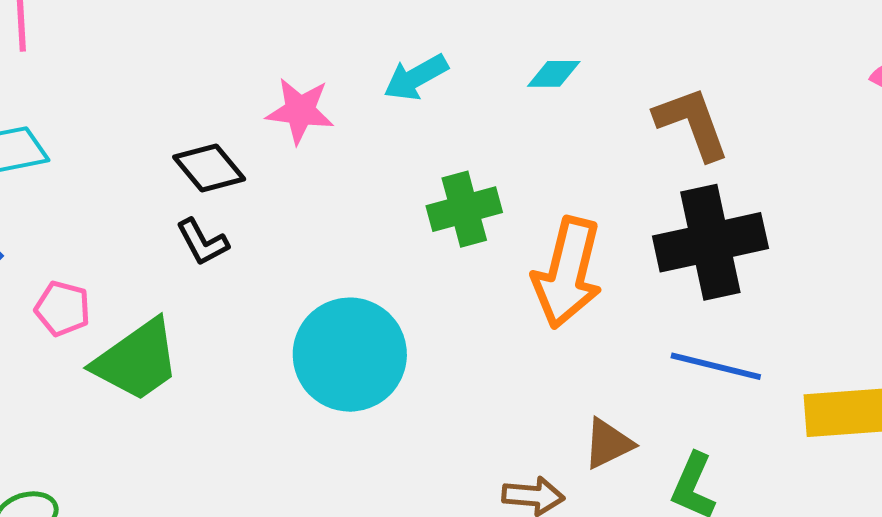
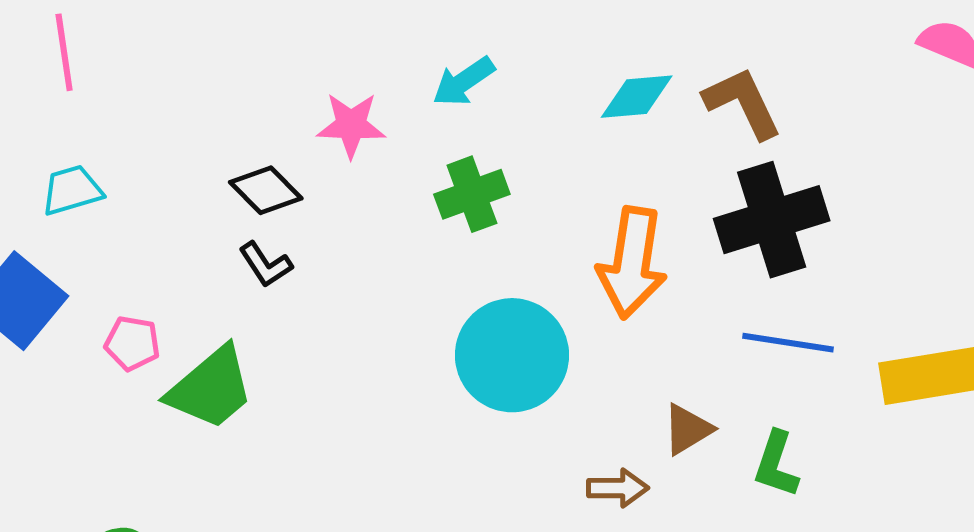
cyan diamond: (554, 74) -> (637, 97), moved, size x1.4
green cross: (464, 209) -> (472, 194), moved
cyan circle: (350, 355) -> (512, 355), moved

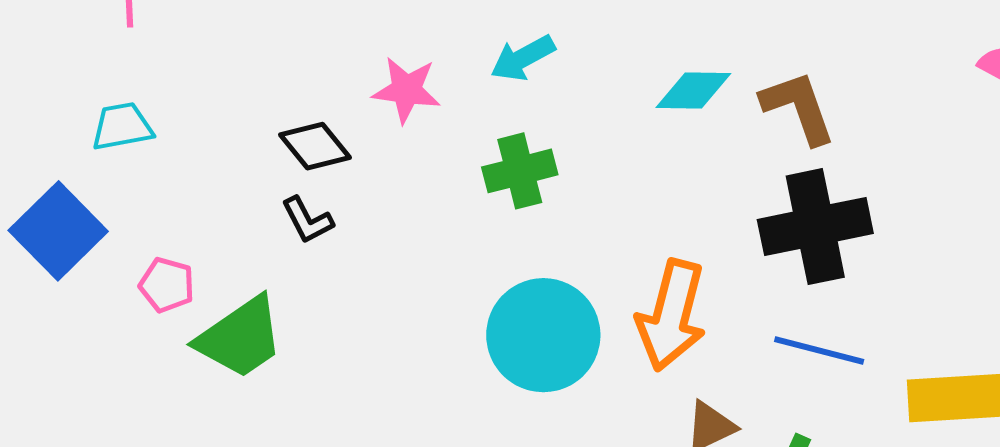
orange arrow: (632, 263) -> (671, 315), moved

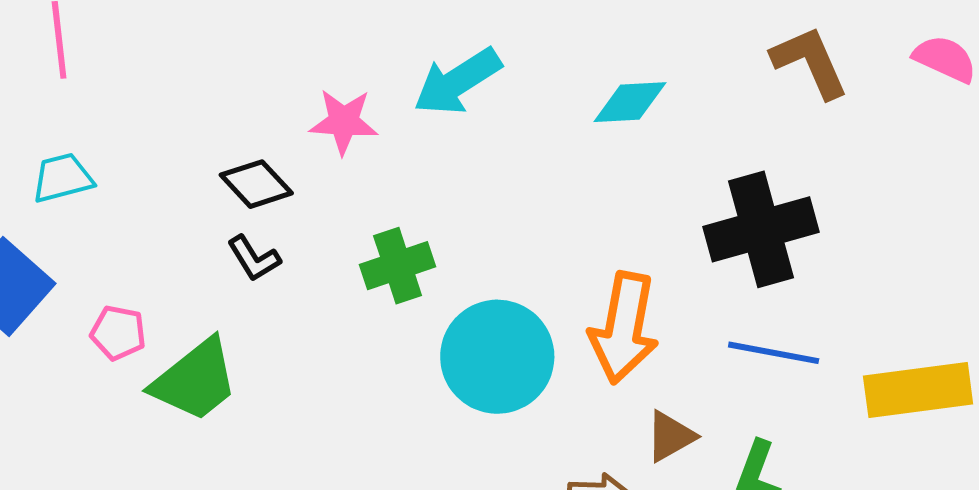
cyan arrow: (523, 58) -> (457, 82), size x1.4
brown L-shape: (798, 107) -> (810, 62), moved
green cross: (520, 171) -> (398, 266), moved

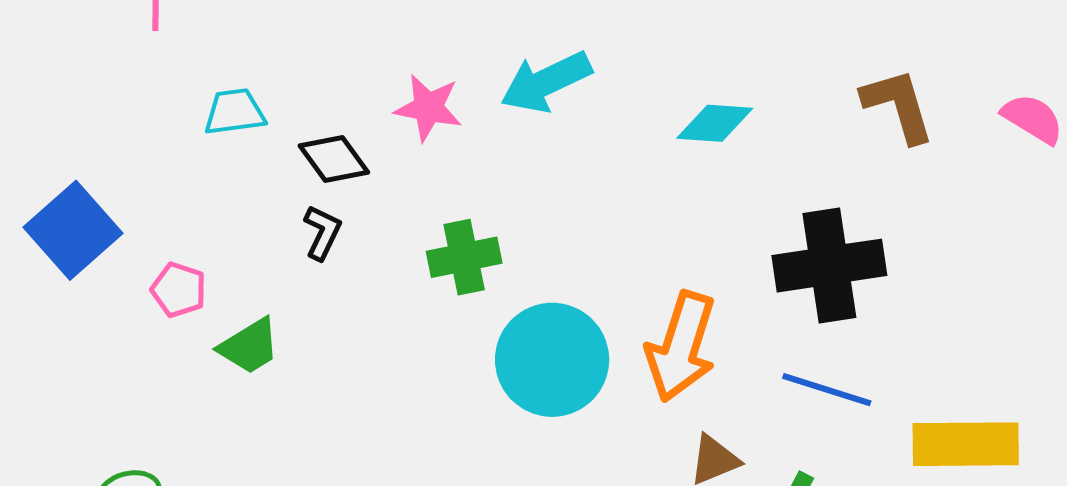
cyan trapezoid: (63, 178) -> (235, 112), moved
black L-shape: (254, 258) -> (322, 233), turned -130
green trapezoid: (195, 380) -> (249, 346), size x0.7

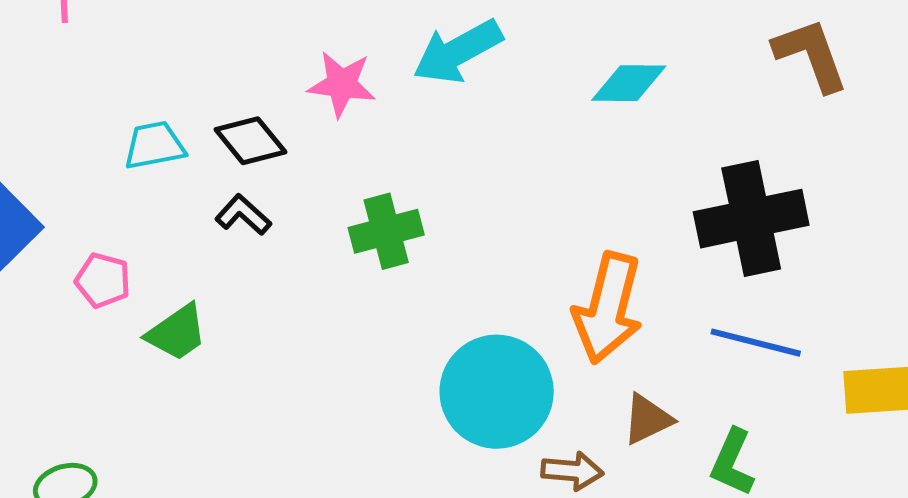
cyan trapezoid: (235, 112) -> (154, 145), moved
black L-shape: (322, 233) -> (243, 215), turned -70
cyan circle: (552, 360) -> (497, 392), moved

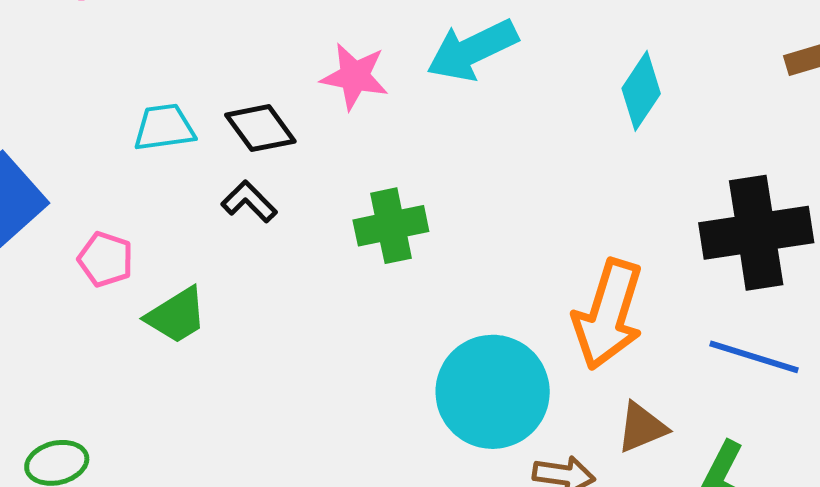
cyan diamond: (629, 83) -> (641, 91), turned -60

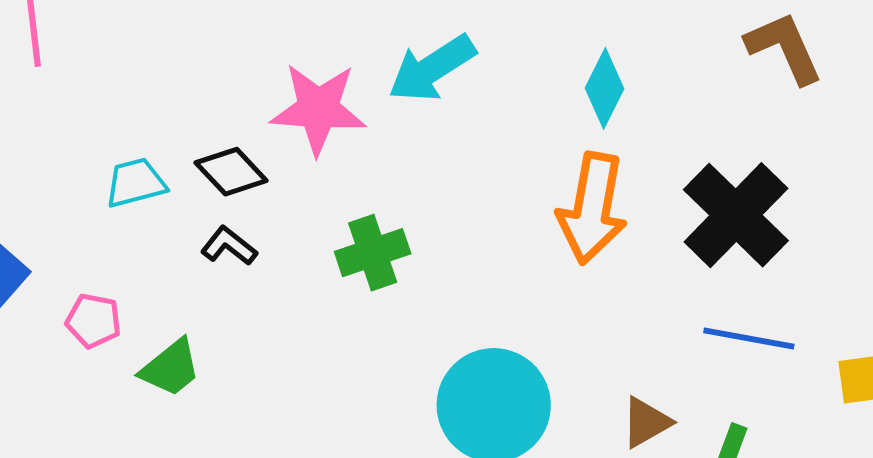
pink star: (354, 76) -> (318, 109), size x1.4
black cross: (756, 233) -> (736, 215), turned -30
orange arrow: (608, 314) -> (592, 208), moved

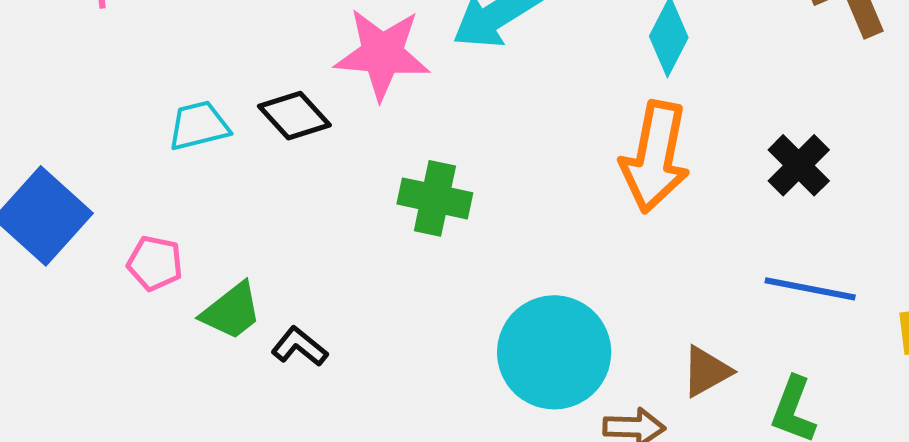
black cross: (736, 215) -> (799, 165), size x0.6
black L-shape: (229, 246) -> (299, 347), moved
green cross: (373, 253) -> (435, 198), turned 30

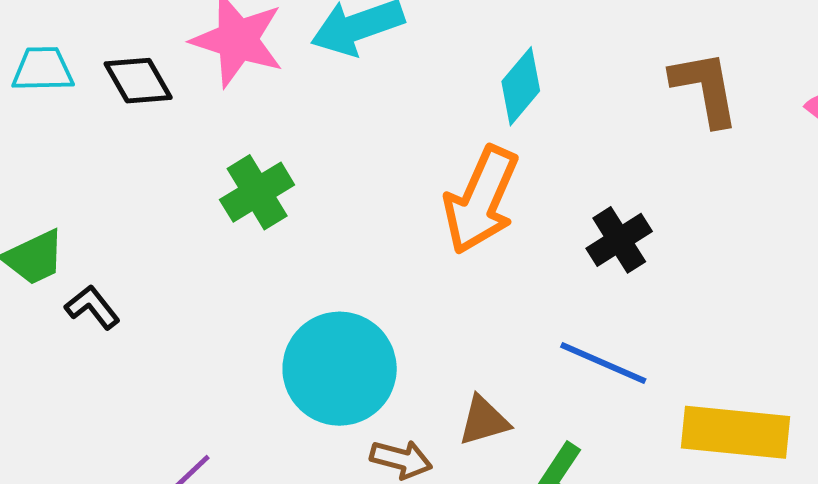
green cross: (435, 198) -> (257, 192), turned 34

